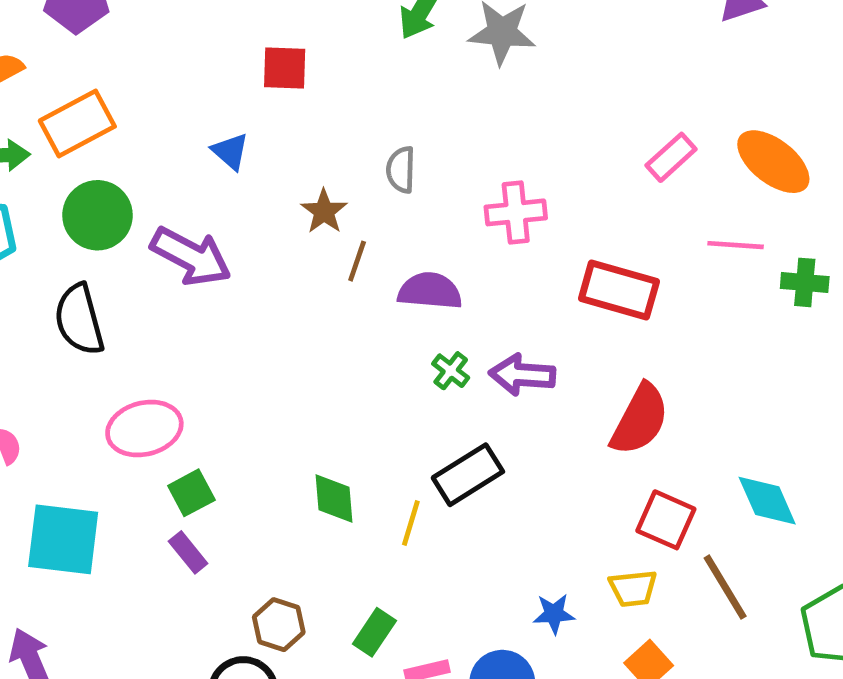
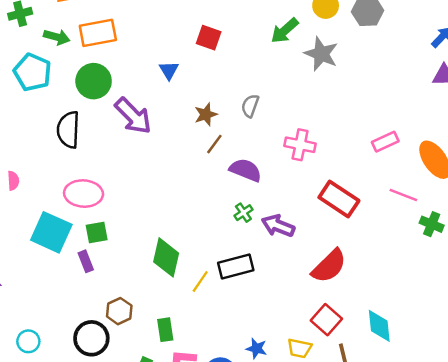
green diamond: (334, 498) -> (166, 257), size x1.4
cyan square: (63, 539) -> (51, 232), moved
green rectangle: (374, 632) -> (165, 330), turned -60

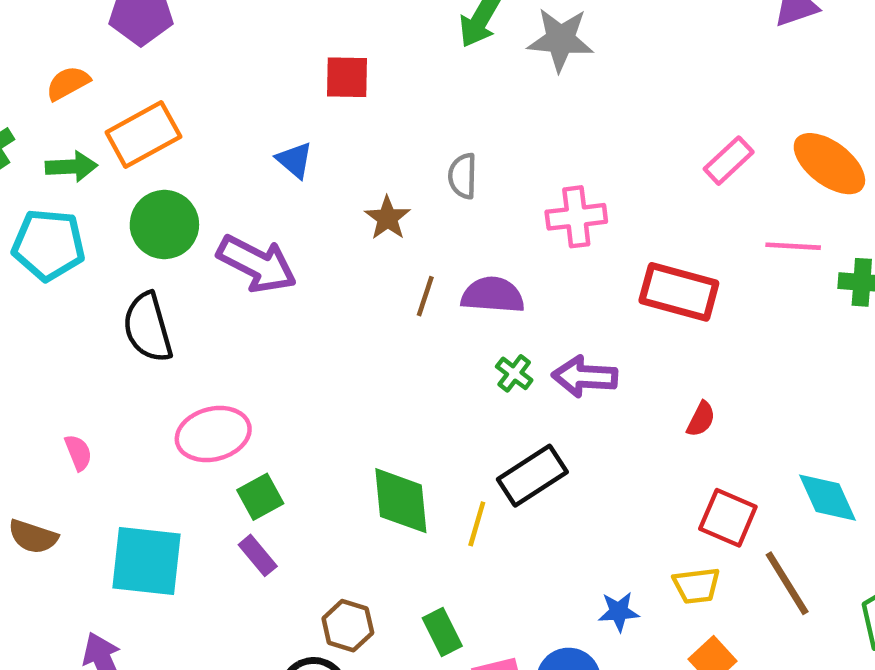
brown line: (214, 144) -> (425, 296), moved
cyan square: (51, 232) -> (146, 561), moved
red semicircle: (329, 266) -> (701, 419), size x0.5

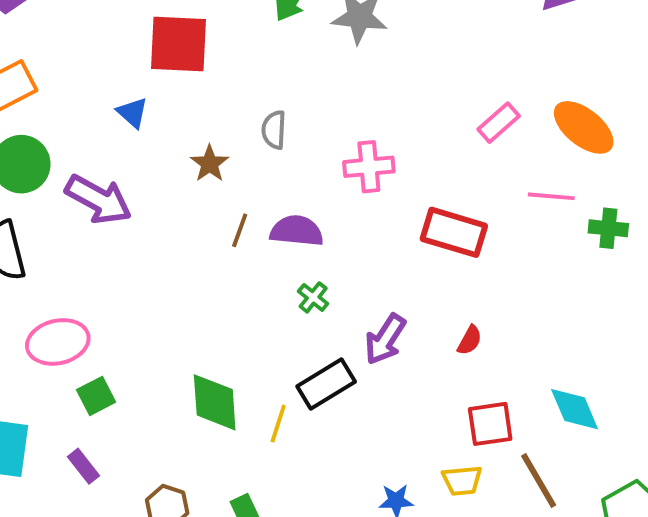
red square: (347, 77) -> (179, 44), size x1.6
purple arrow: (585, 377) -> (385, 339), moved, turned -62
red square: (728, 518) -> (490, 424), turned -33
purple rectangle: (258, 555) -> (84, 466), moved

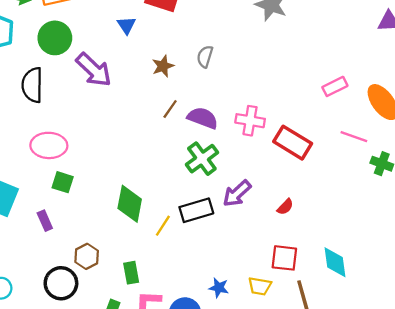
pink cross: (369, 167) -> (250, 121), moved
green cross: (313, 297) -> (202, 159), size x1.8
green square: (96, 396) -> (63, 182), turned 30

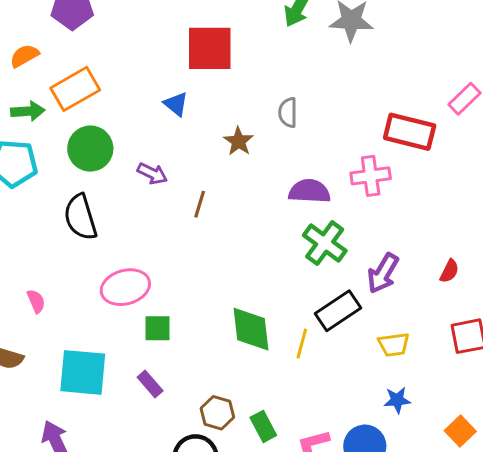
purple arrow: (94, 70) -> (152, 174), size x0.6
brown line: (170, 109) -> (200, 204), moved
red rectangle: (293, 143) -> (410, 132), moved
green rectangle: (131, 273) -> (263, 426), moved
yellow trapezoid: (260, 286) -> (394, 345), moved

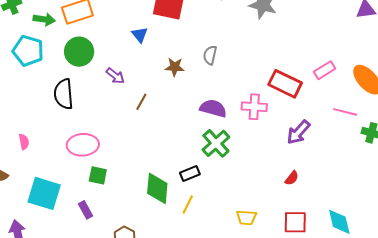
brown star: (238, 141) -> (175, 67), turned 30
purple arrow: (383, 273) -> (298, 132), moved
black rectangle: (338, 311) -> (190, 174), moved, size x0.7

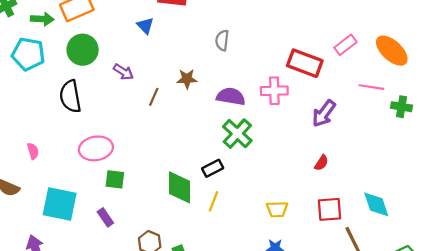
brown star: (175, 67) -> (187, 79), moved

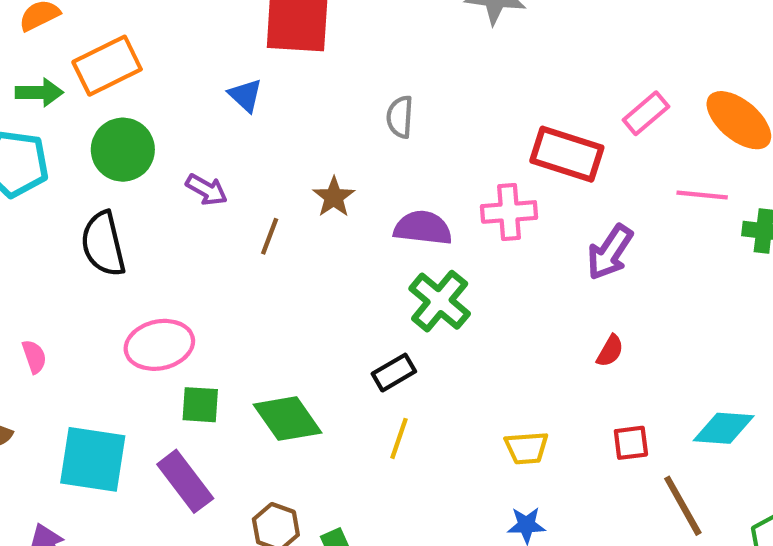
brown star: (187, 79) -> (334, 197), turned -30
green diamond: (180, 187) -> (288, 419), moved, turned -32
cyan diamond: (376, 204) -> (724, 428), turned -64
red square: (330, 209) -> (631, 443), size x0.7
purple rectangle: (105, 217) -> (185, 481), size x1.6

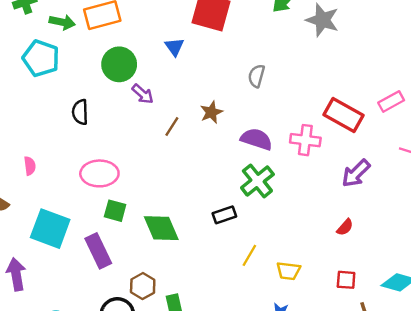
green circle: (123, 150) -> (119, 64), moved
black semicircle: (103, 244) -> (80, 112), size x0.7
yellow line: (399, 438) -> (249, 255), moved

